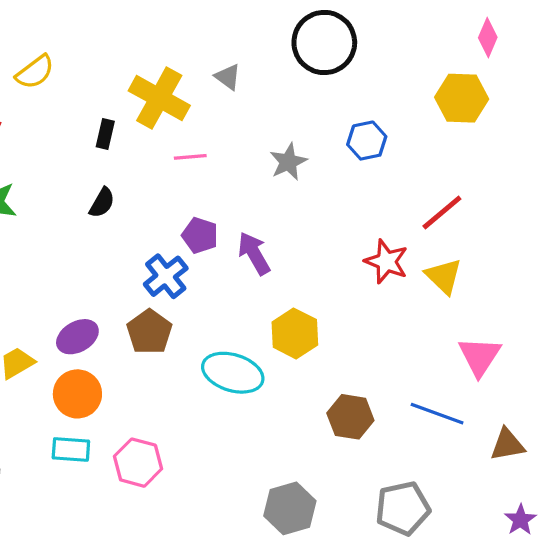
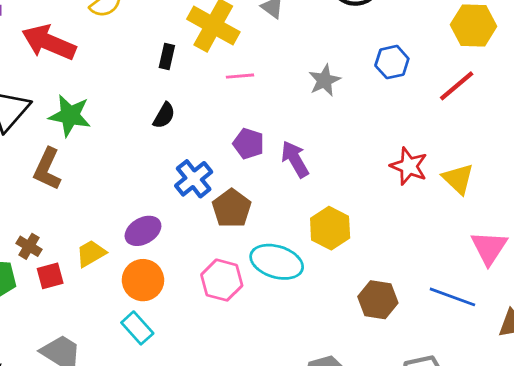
red line: (442, 212) -> (457, 86), moved
blue cross: (166, 276) -> (194, 179), moved
brown pentagon: (149, 332) -> (232, 208), moved
cyan rectangle: (71, 450) -> (137, 328), turned 44
pink hexagon: (138, 463) -> (222, 280), moved

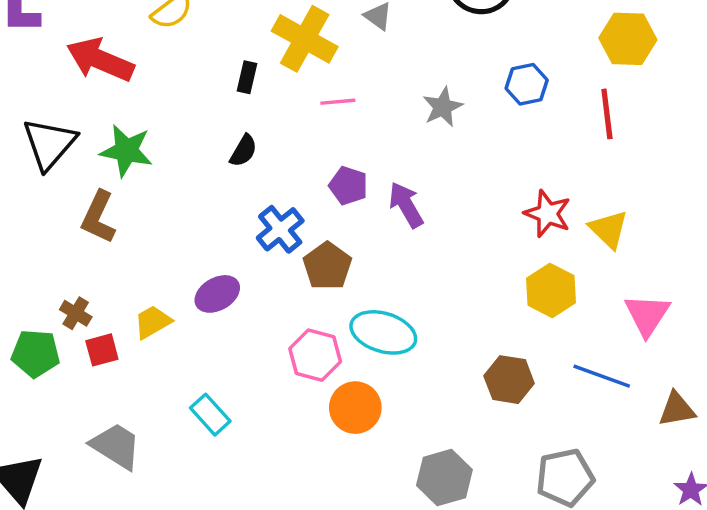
red line: (457, 86) -> (607, 114), turned -57
yellow hexagon: (330, 228) -> (551, 290), moved
orange circle: (143, 280) -> (355, 408), moved

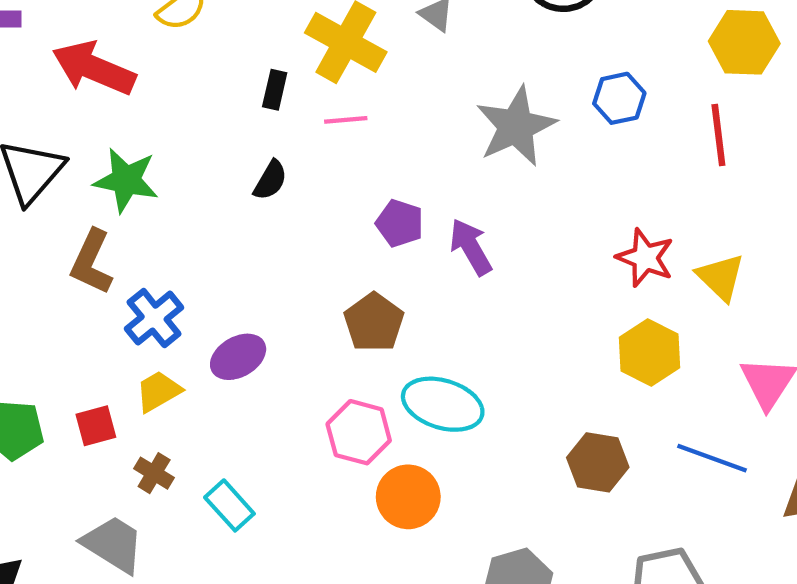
pink line: (338, 102) -> (346, 120), moved
gray star: (443, 107) -> (516, 126), size x1.6
blue cross: (280, 229) -> (154, 318), moved
brown cross: (76, 313) -> (154, 473), moved

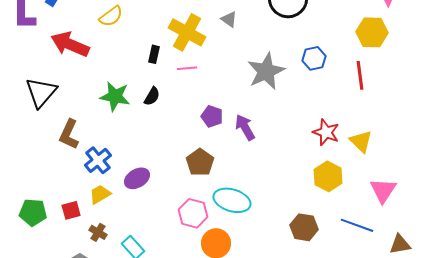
green star: (126, 180) -> (115, 96), moved

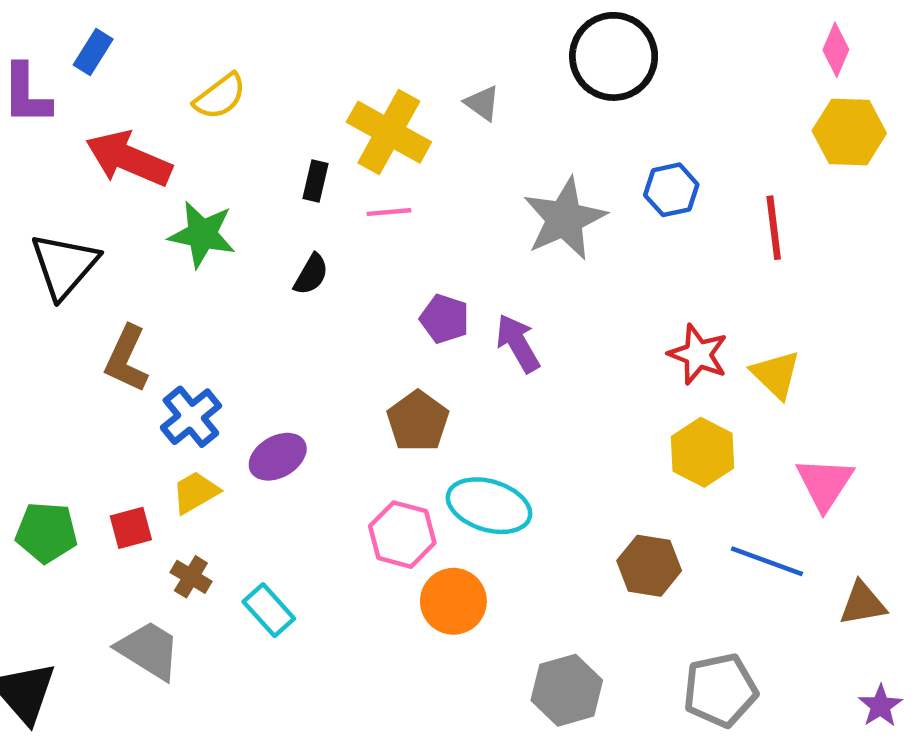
yellow hexagon: (372, 32) -> (849, 132), moved
green star: (115, 96) -> (202, 234), moved

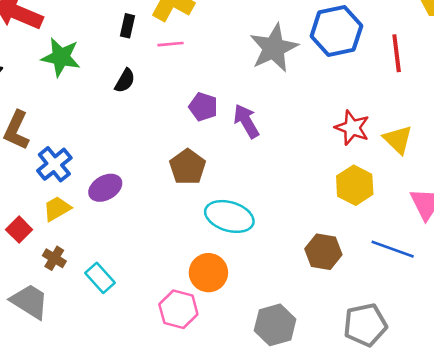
blue hexagon: (671, 190) -> (336, 31), size x1.6
red square: (131, 528) -> (19, 230), turned -30
pink hexagon: (402, 535) -> (178, 309), moved

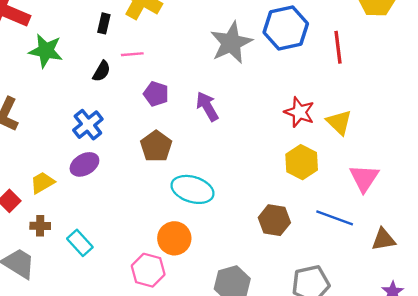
pink line: (171, 44) -> (132, 54), moved
purple pentagon: (203, 107) -> (156, 94), moved
blue cross: (54, 164) -> (88, 125), moved
brown cross: (54, 258) -> (40, 226), turned -30

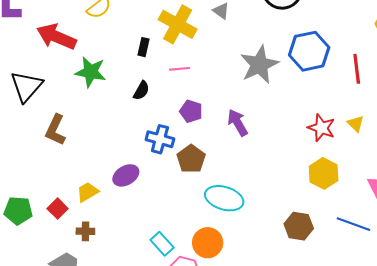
pink line: (132, 54) -> (180, 69), moved
yellow triangle: (339, 122) -> (356, 124), moved, size x0.7
blue cross: (88, 125) -> (160, 139), moved, turned -36
cyan rectangle: (80, 243) -> (162, 244), moved

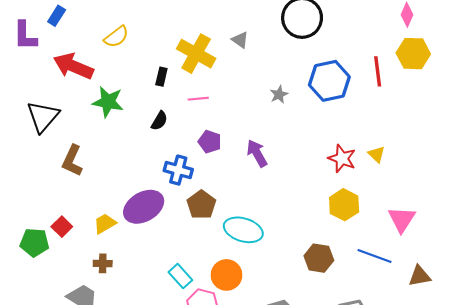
gray star: (259, 65) -> (279, 94), size x0.5
red line: (357, 69) -> (378, 71), moved
brown pentagon: (191, 159) -> (201, 205), moved
purple ellipse: (126, 175) -> (144, 207), size x1.5
red square: (58, 209) -> (62, 227), moved

